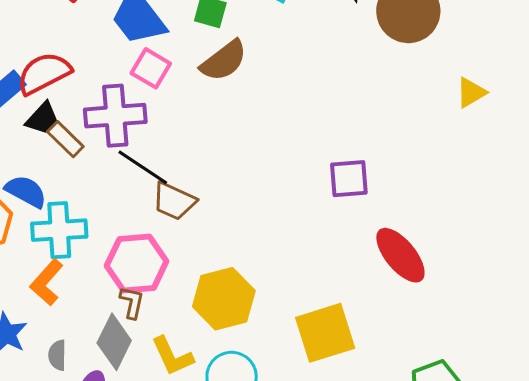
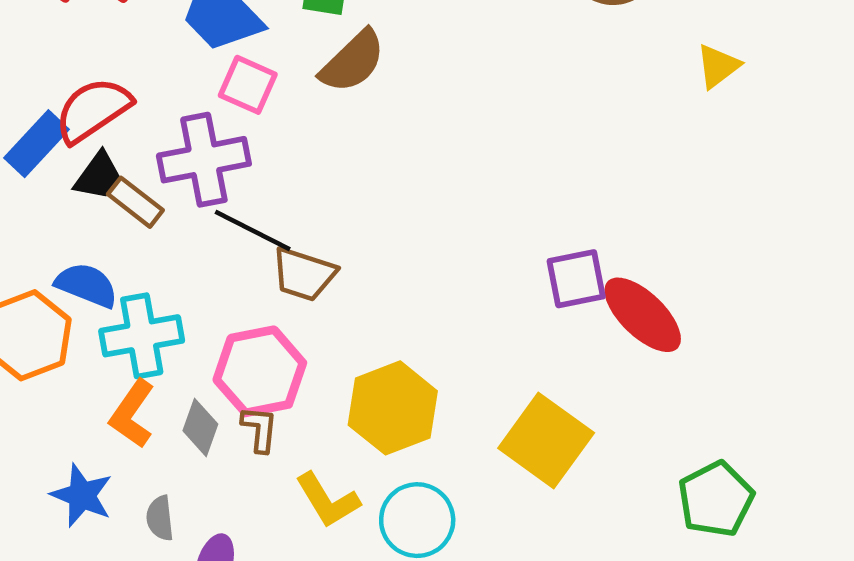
purple square: (349, 179) -> (576, 279), moved
yellow square: (325, 333) -> (546, 441), turned -30
gray diamond: (114, 342) -> (200, 427), moved, size x0.7

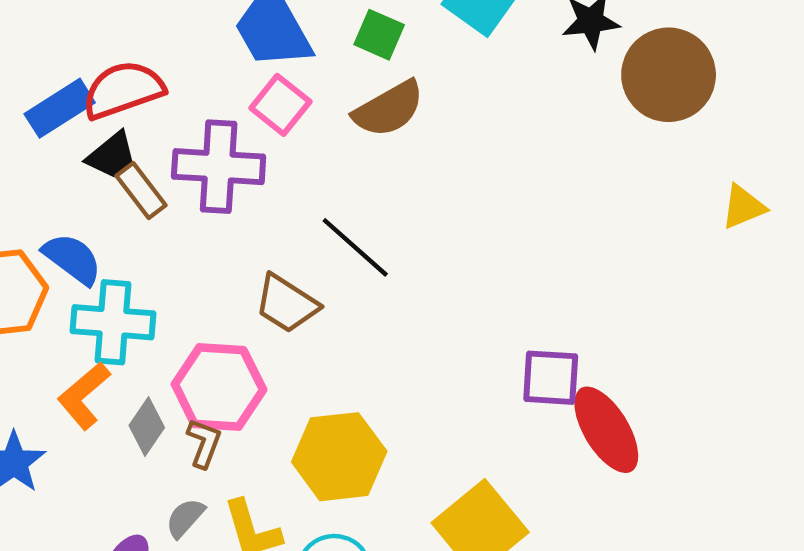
black line: (253, 230) -> (355, 247), moved
gray semicircle: (160, 518) -> (185, 518), moved, turned 33

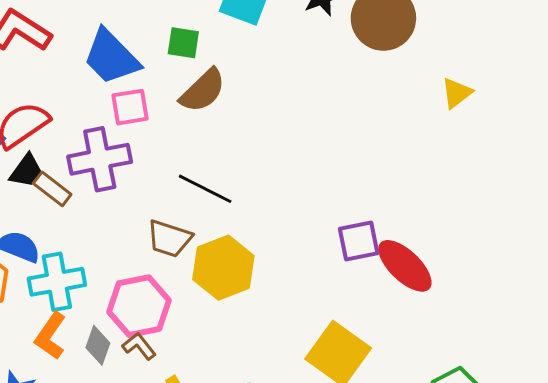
pink square: (280, 105) -> (130, 107), turned -33
brown L-shape: (204, 443) -> (139, 346), turned -44
yellow hexagon: (339, 457) -> (223, 268), moved

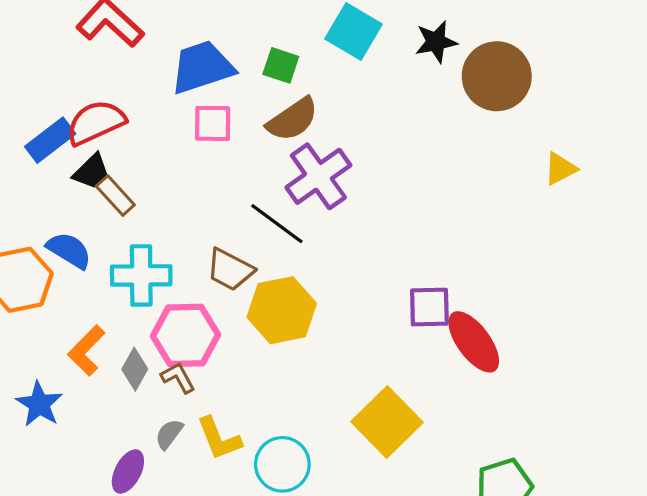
blue trapezoid: (111, 57) -> (202, 67), turned 106
purple cross: (100, 159) -> (318, 176), moved, turned -34
cyan cross: (57, 282) -> (141, 275), moved

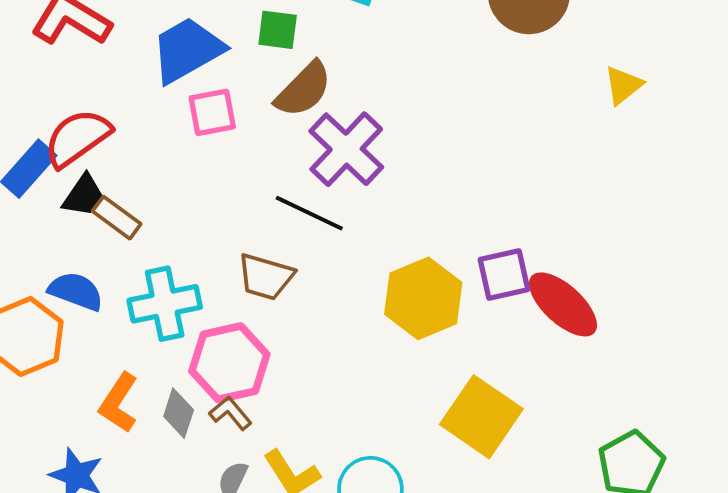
yellow hexagon: (282, 310) -> (423, 298), moved

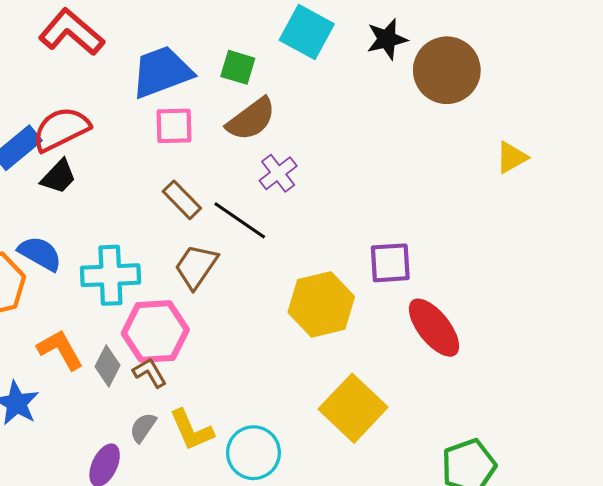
purple cross: (346, 149) -> (278, 173), size x0.6
brown rectangle: (117, 218) -> (182, 200), moved
purple square: (504, 274) -> (390, 263), moved
brown trapezoid: (266, 277) -> (196, 266), turned 99
orange L-shape: (119, 403) -> (60, 350), turned 108

